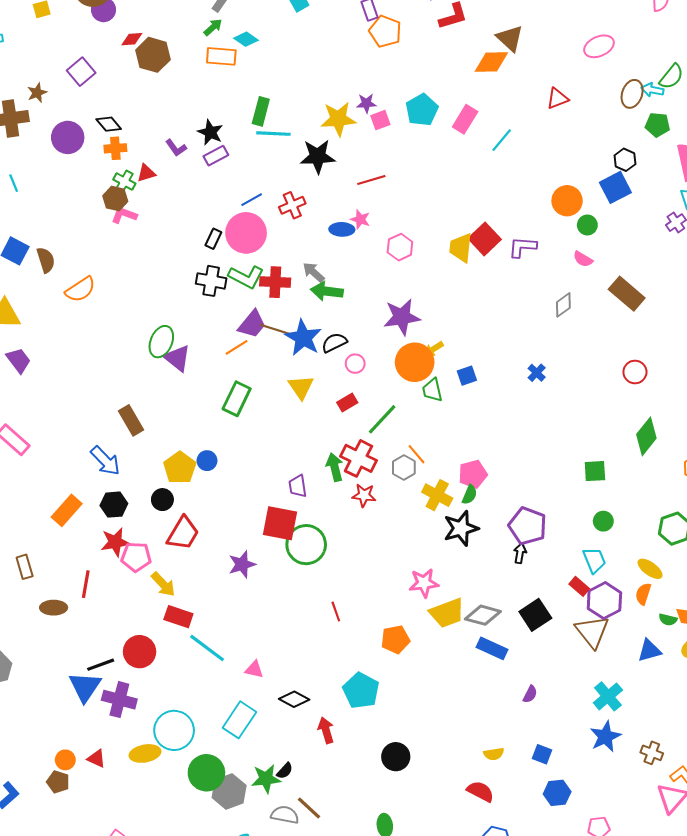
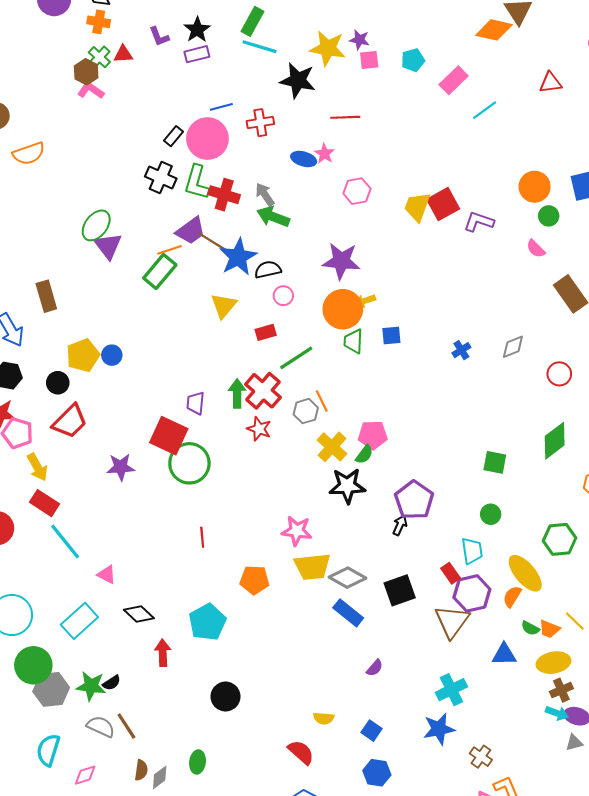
cyan pentagon: (422, 110) -> (413, 60), size x0.7
green L-shape: (246, 277) -> (197, 182), turned 64
gray diamond: (563, 305) -> (513, 347), moved
green rectangle: (237, 399) -> (160, 271), moved
yellow ellipse: (650, 569) -> (525, 573), size x1.5

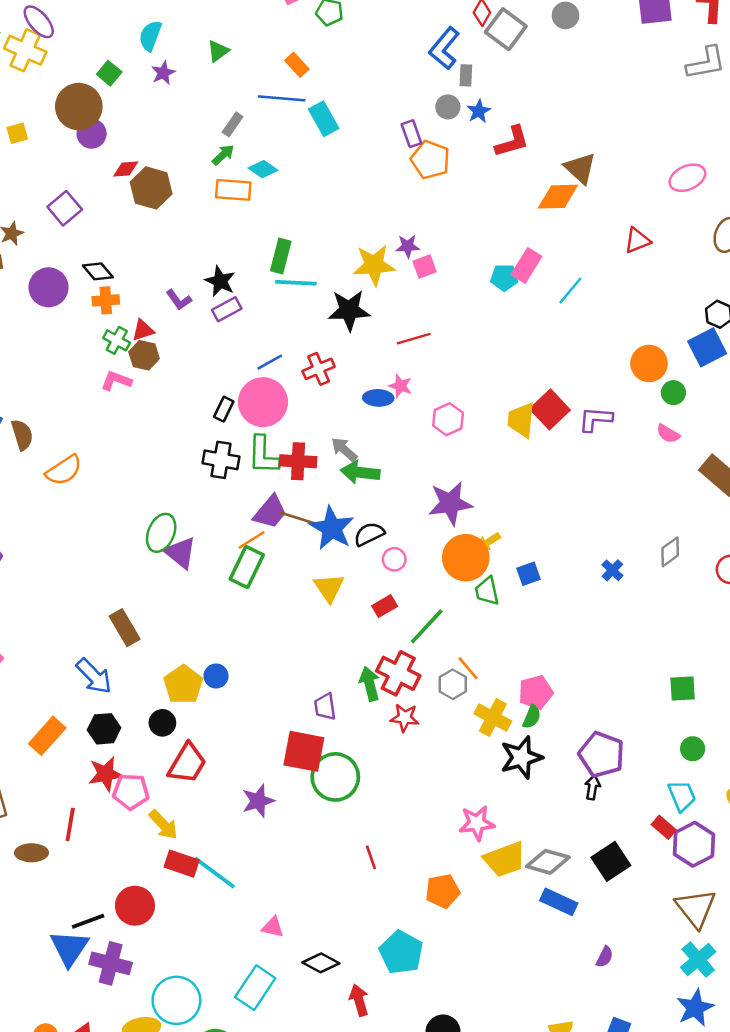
cyan pentagon: (413, 60) -> (504, 278), moved, turned 30
brown hexagon: (86, 72) -> (144, 355), moved
cyan line: (65, 541) -> (214, 873), moved
brown triangle: (452, 621) -> (696, 908), moved

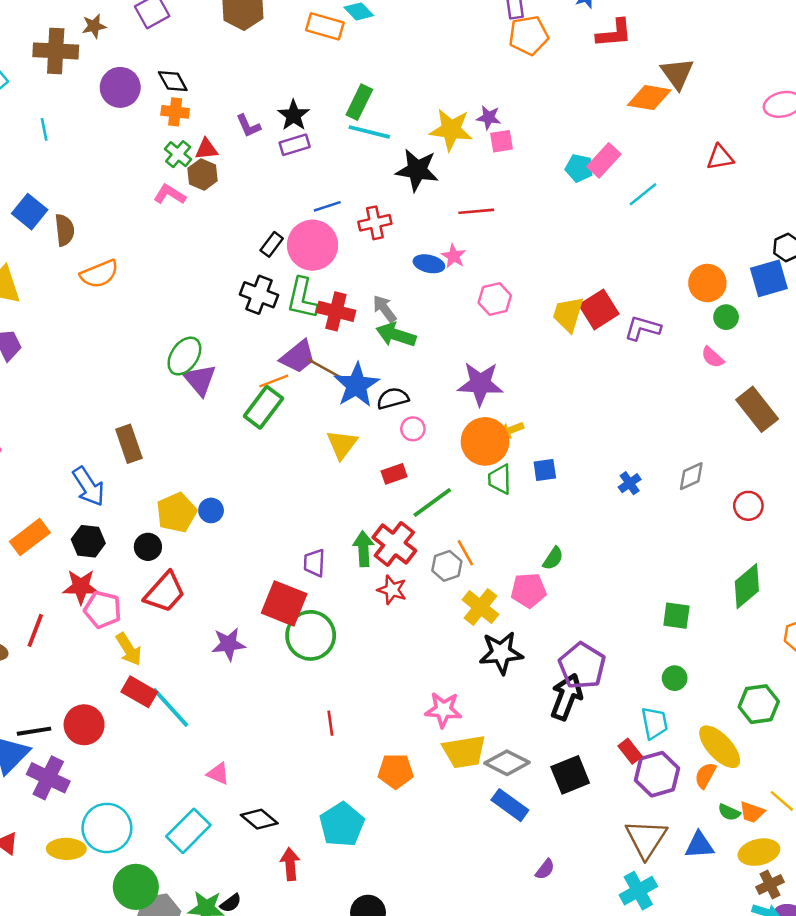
orange pentagon: (430, 160) -> (529, 35), turned 30
green semicircle: (532, 717) -> (553, 558), moved
black arrow: (592, 787) -> (566, 697), size x1.8

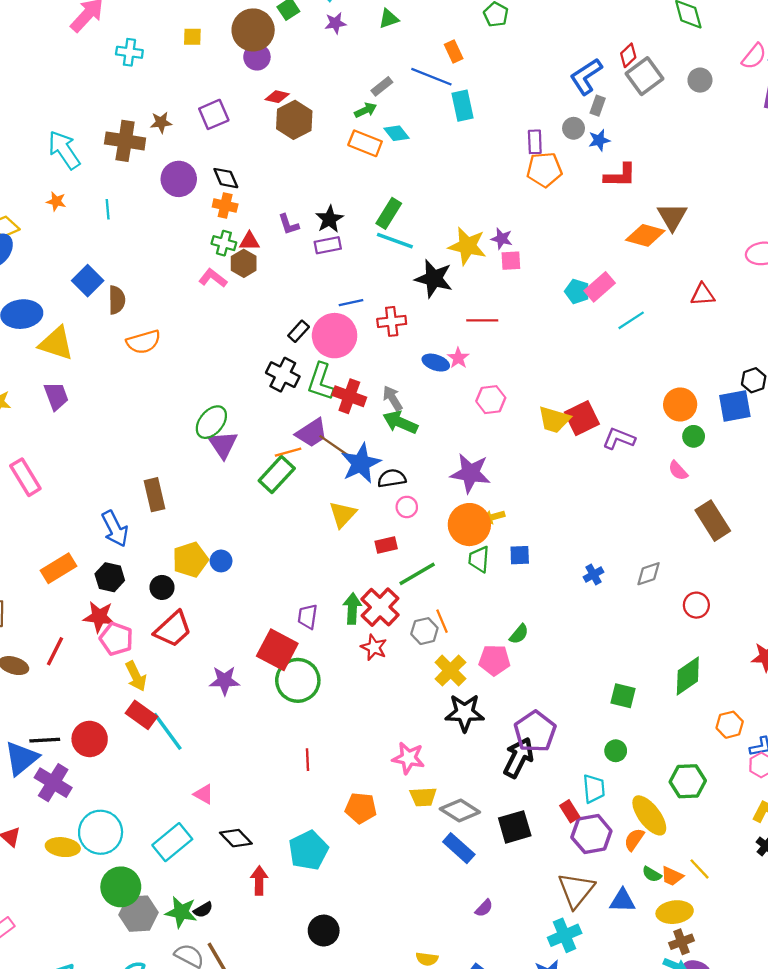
green cross: (178, 154) -> (224, 243), turned -30
yellow trapezoid: (568, 314) -> (554, 420), turned -96
yellow trapezoid: (464, 752) -> (423, 797), size x0.7

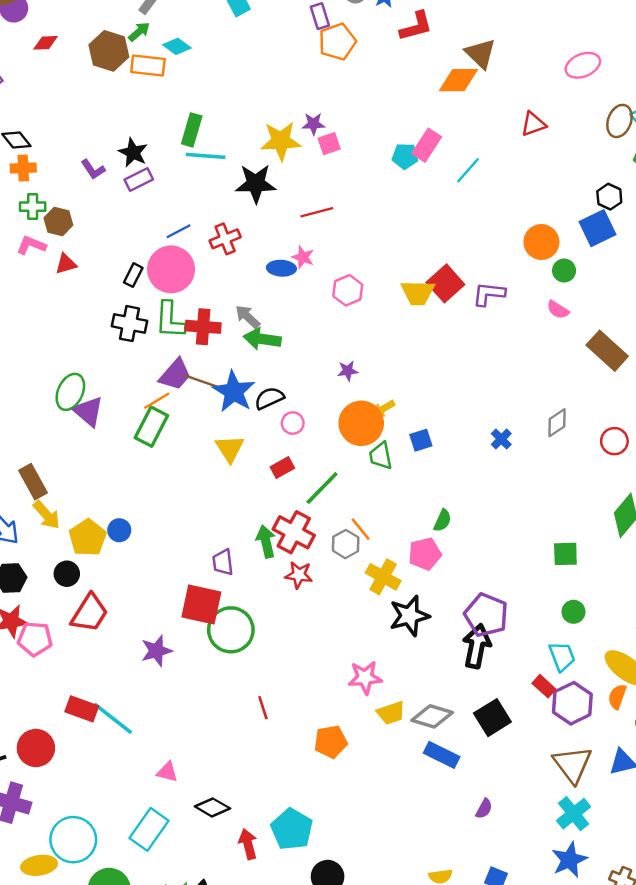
brown hexagon: (294, 120) -> (109, 51), moved
red triangle: (249, 241) -> (66, 264), moved
purple star: (470, 473) -> (348, 371), size x0.5
yellow arrow: (136, 676) -> (47, 515), moved
cyan pentagon: (308, 850) -> (292, 829), moved

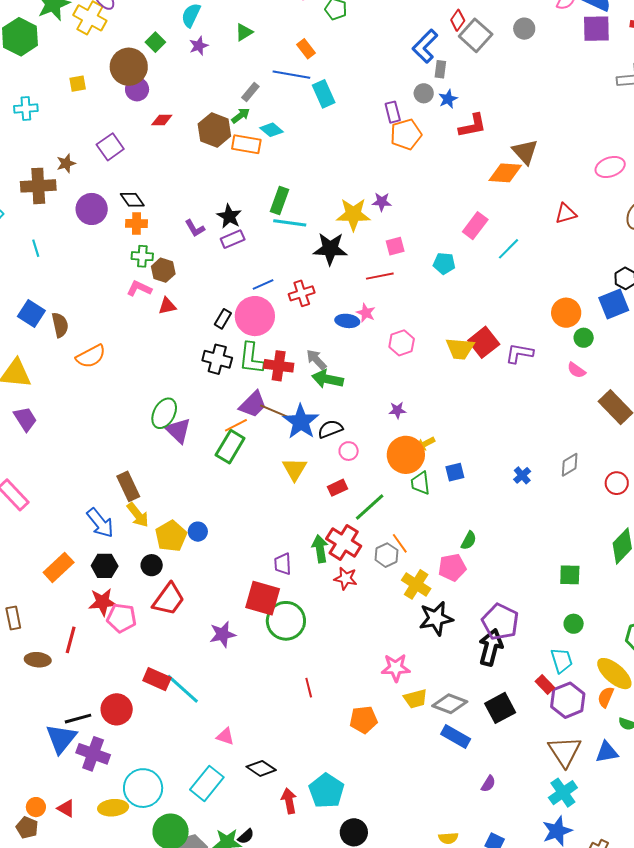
pink square: (329, 144) -> (395, 246), moved
cyan pentagon: (405, 156) -> (444, 263), moved

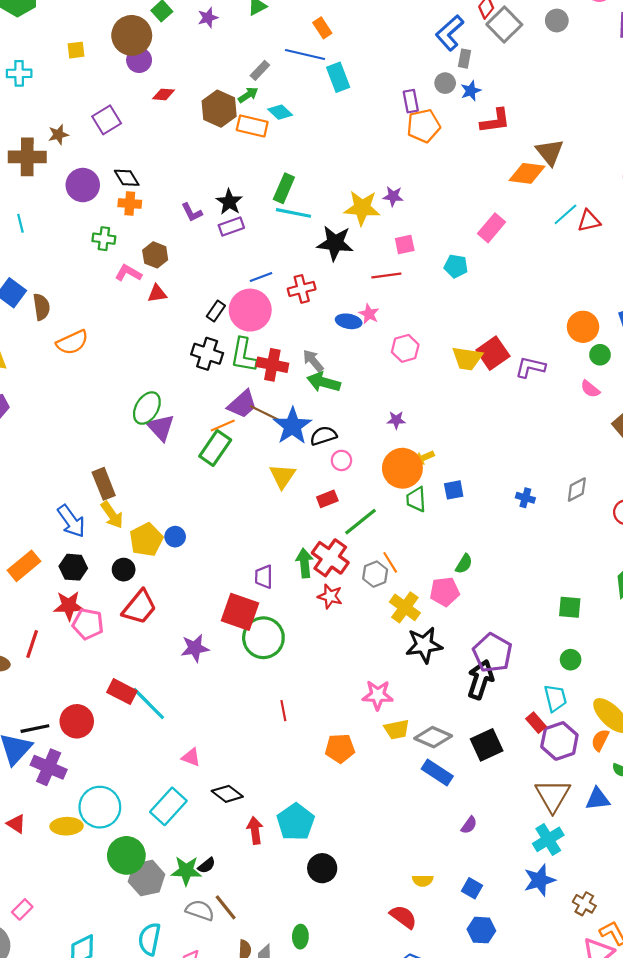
cyan line: (508, 249) -> (565, 214), moved
green cross: (142, 256) -> (104, 239), moved
blue cross: (522, 475) -> (525, 498), turned -36

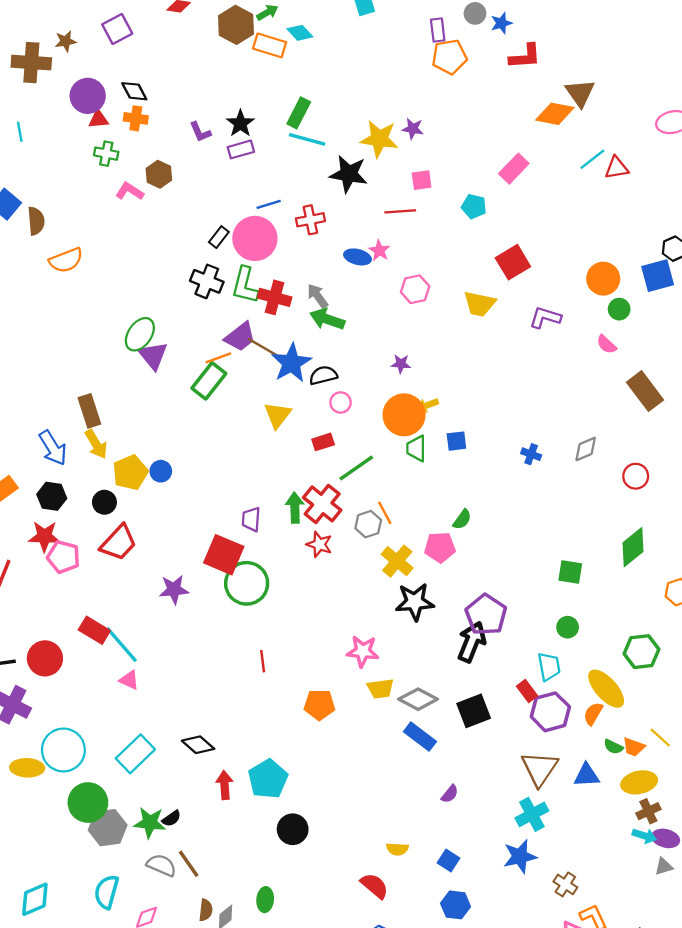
red triangle: (157, 294) -> (98, 119), moved
red square: (493, 353) -> (513, 262), moved
pink triangle: (191, 757) -> (129, 680), moved

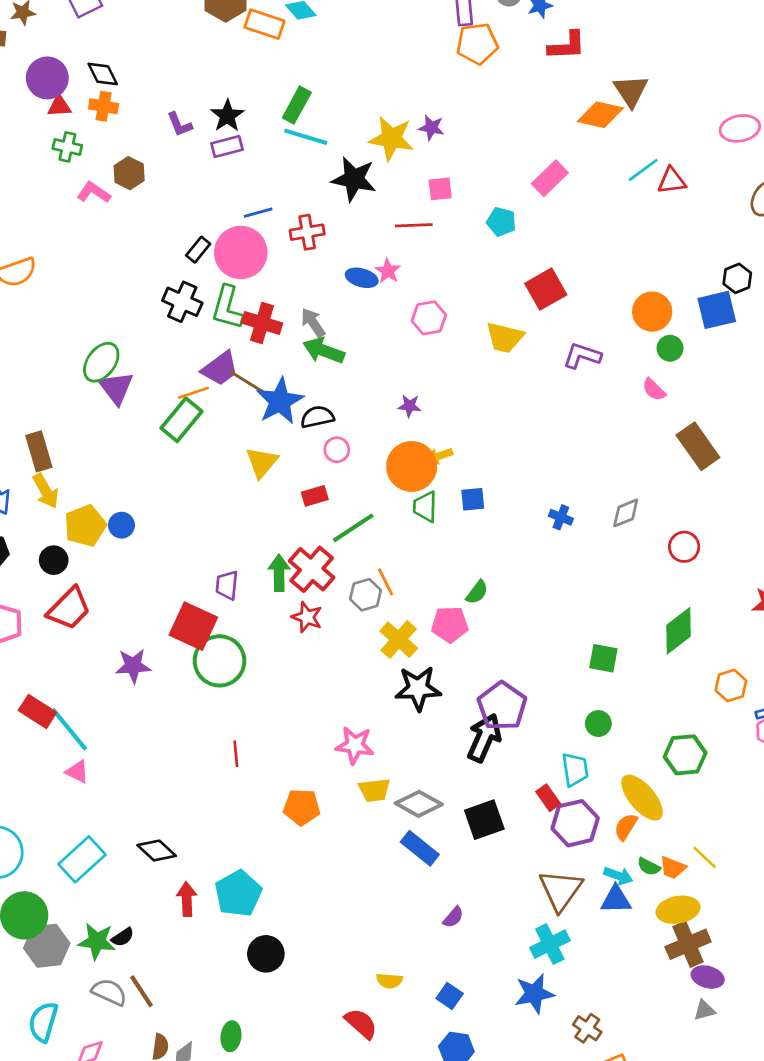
brown cross: (648, 811) -> (688, 944), size x1.5
cyan arrow: (644, 836) -> (618, 876), moved

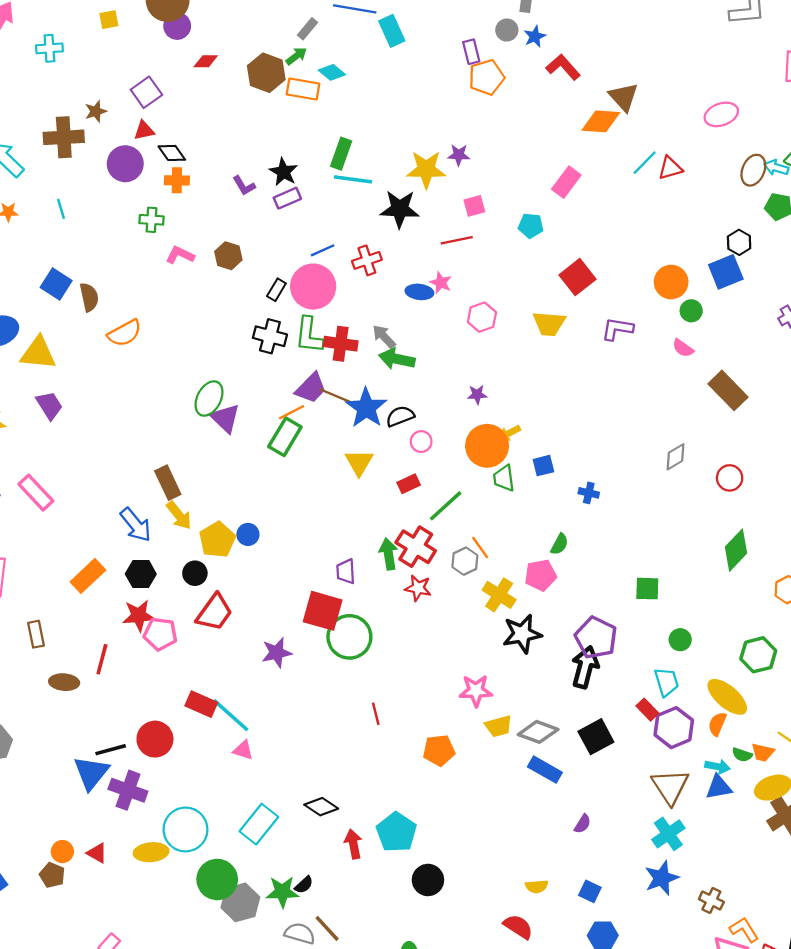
red L-shape: (567, 46) -> (563, 67), turned -120
red triangle: (59, 106) -> (144, 130), moved
brown hexagon: (129, 173) -> (228, 256), moved
blue cross: (561, 517) -> (589, 493), moved
green square: (603, 658) -> (647, 589), moved

